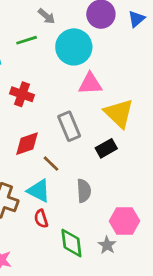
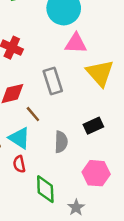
black rectangle: (106, 148) -> (93, 126), moved
gray star: (107, 245) -> (76, 207), moved

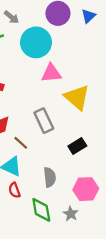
gray rectangle: (53, 81) -> (44, 121), moved
gray semicircle: (61, 142) -> (50, 177), moved
gray star: (76, 207) -> (71, 214), moved

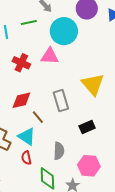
pink triangle: (51, 73) -> (50, 56), moved

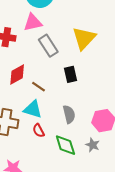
yellow triangle: (93, 84) -> (84, 38), turned 40
gray rectangle: (61, 101) -> (48, 46), moved
black rectangle: (87, 127) -> (70, 74), moved, turned -63

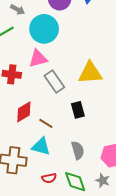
yellow triangle: (84, 38) -> (90, 73), turned 45
red semicircle: (39, 131) -> (49, 178), moved, turned -72

